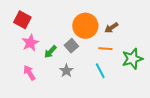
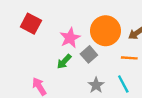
pink star: (30, 43) -> (70, 38), moved
gray star: (66, 71) -> (96, 85), moved

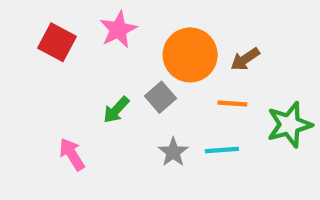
pink star: (70, 38) -> (118, 30), moved
cyan line: (123, 84) -> (222, 150), turned -66

